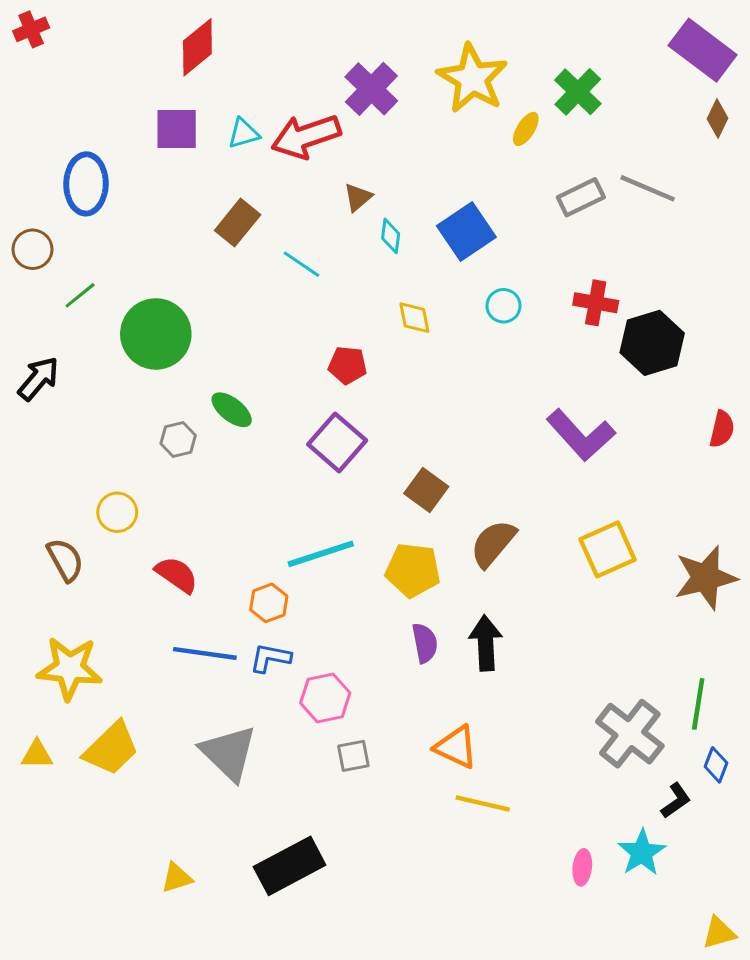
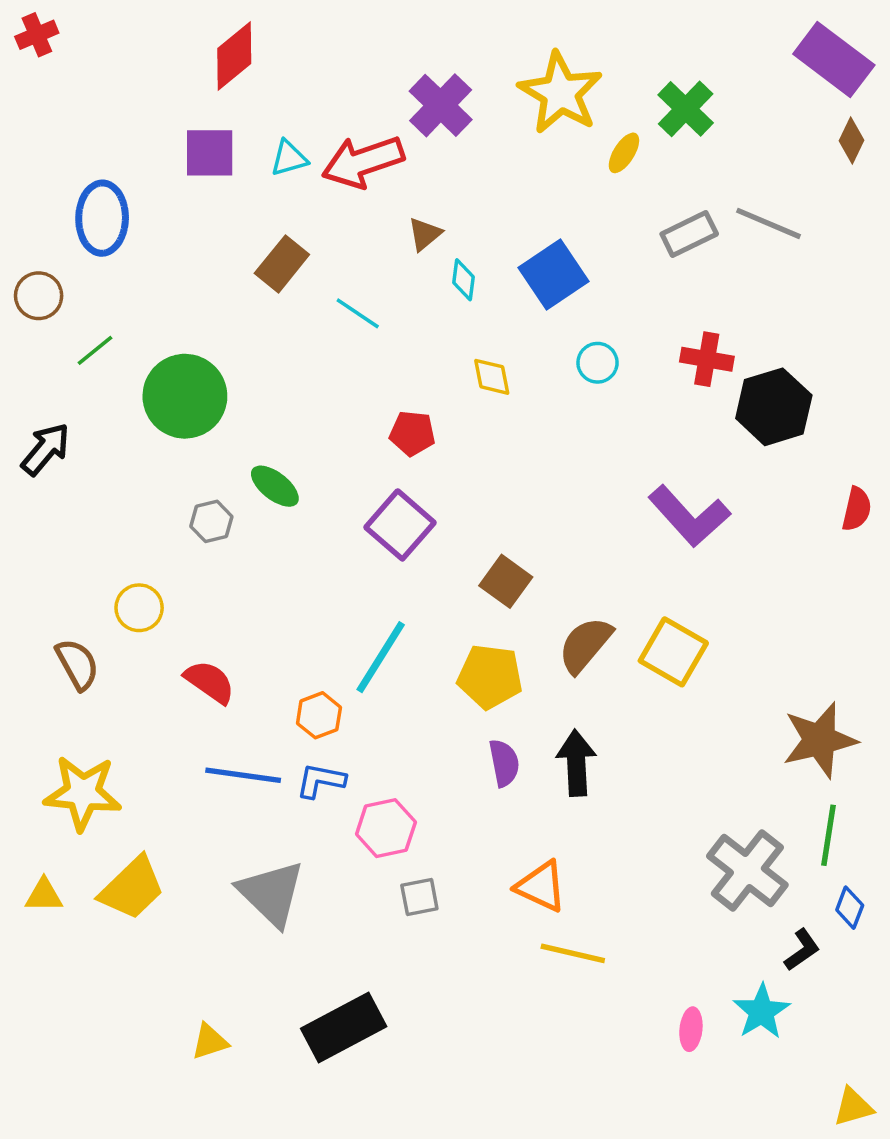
yellow square: (608, 549) -> (673, 652), moved, turned -36
cyan line: (321, 554) -> (381, 657), turned -40
brown star: (706, 578) -> (820, 740), moved

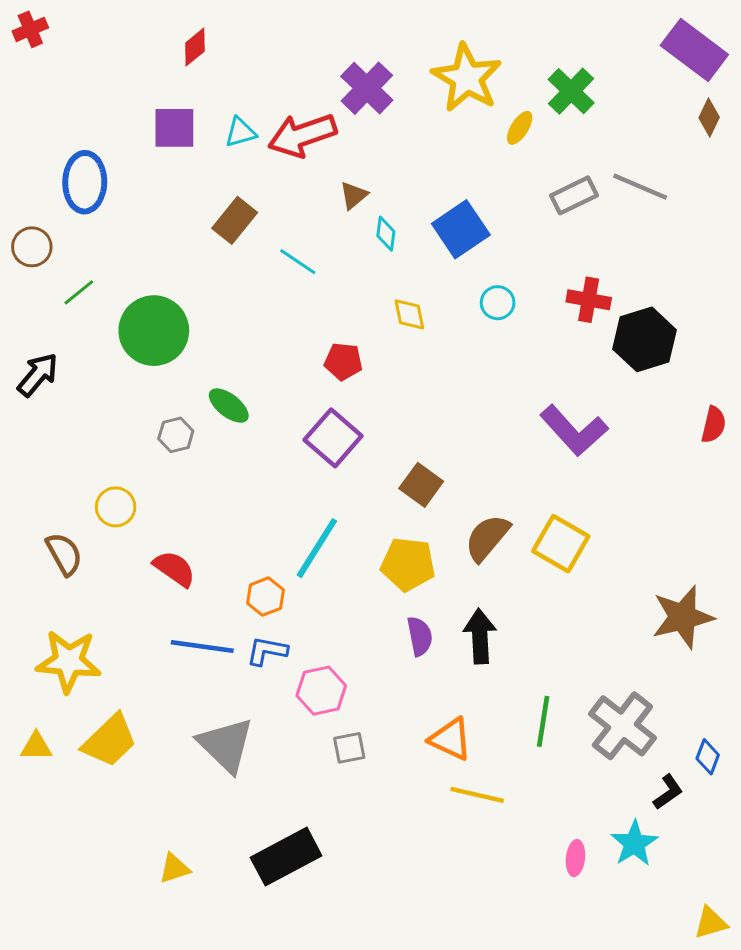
red diamond: (234, 56) -> (195, 47), size x0.7
green line: (828, 835) -> (543, 721), moved

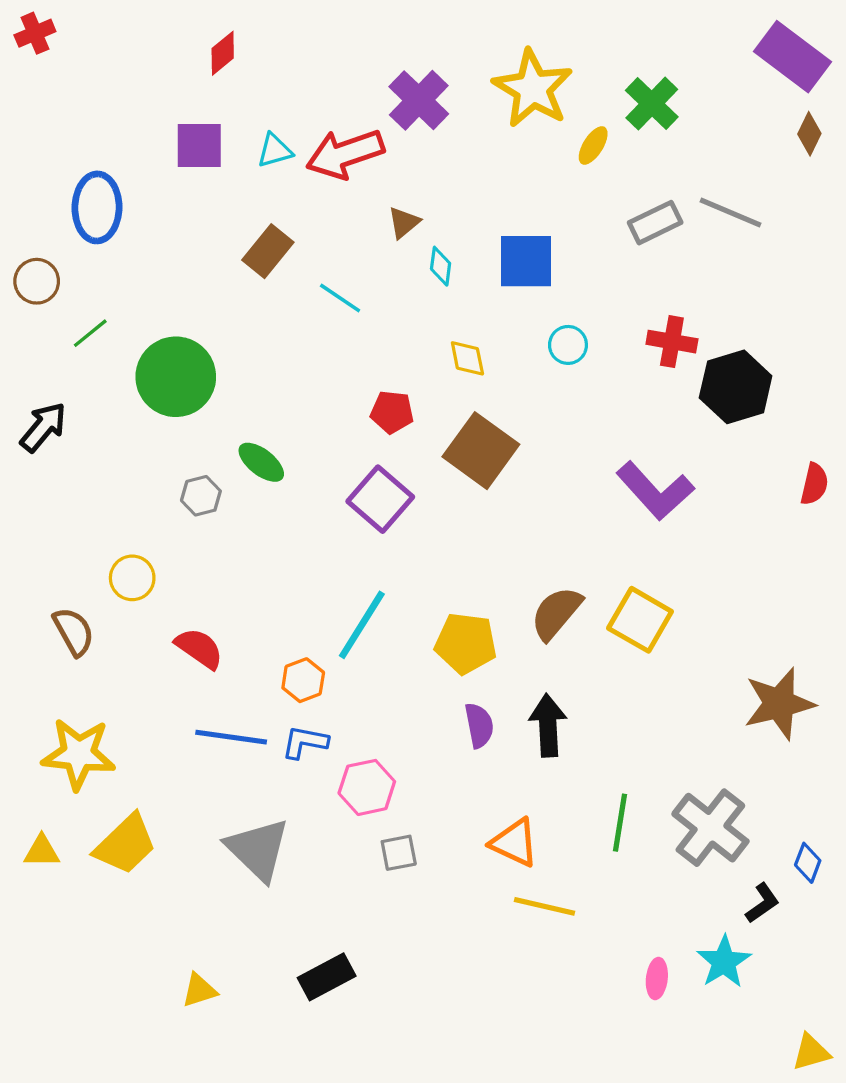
blue square: (461, 229) -> (526, 261), turned 34
brown square: (421, 485) -> (481, 451), moved, size x1.5
black rectangle: (286, 857) -> (327, 977), size x0.7

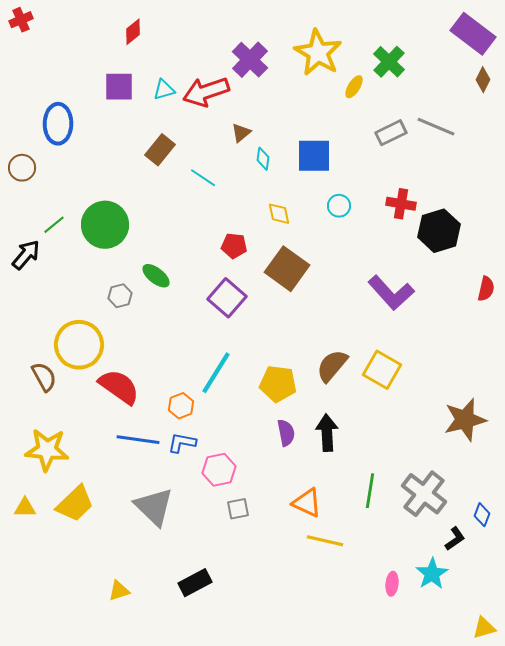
green line: (90, 333) -> (54, 225), moved
yellow circle: (132, 578) -> (79, 345), size x1.8
red semicircle: (199, 648) -> (119, 387), size x1.4

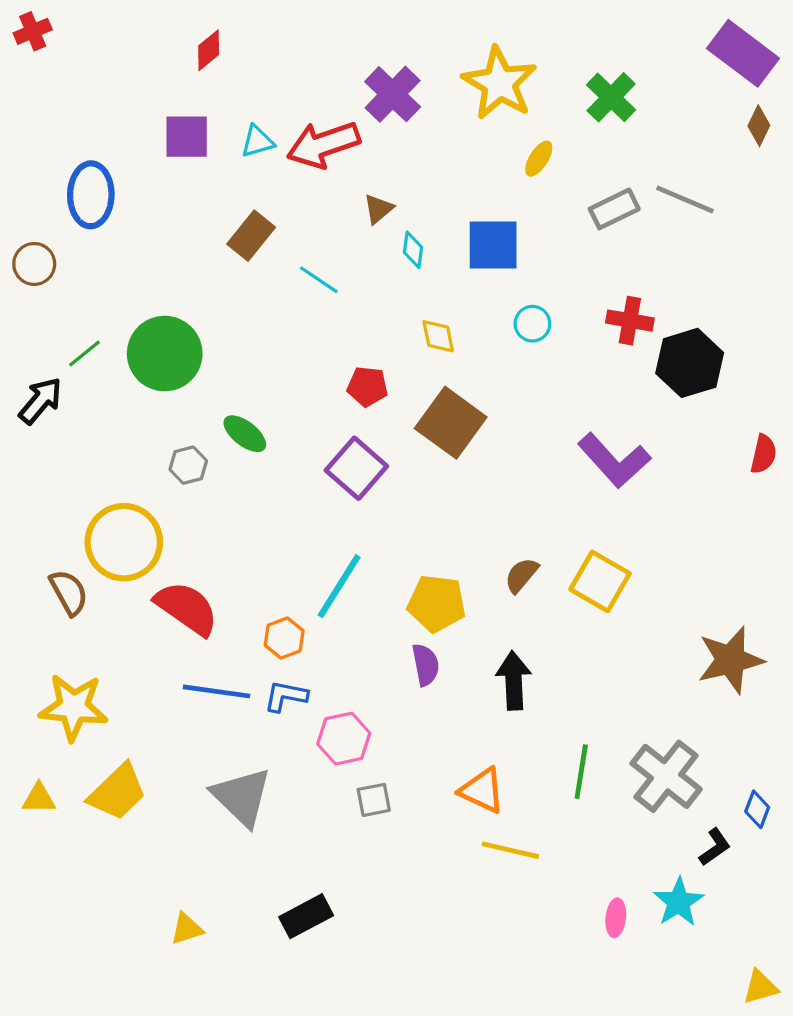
yellow ellipse: (354, 87) -> (539, 159), moved
brown semicircle: (332, 366) -> (521, 575), size x0.7
purple semicircle: (286, 433) -> (426, 665), moved

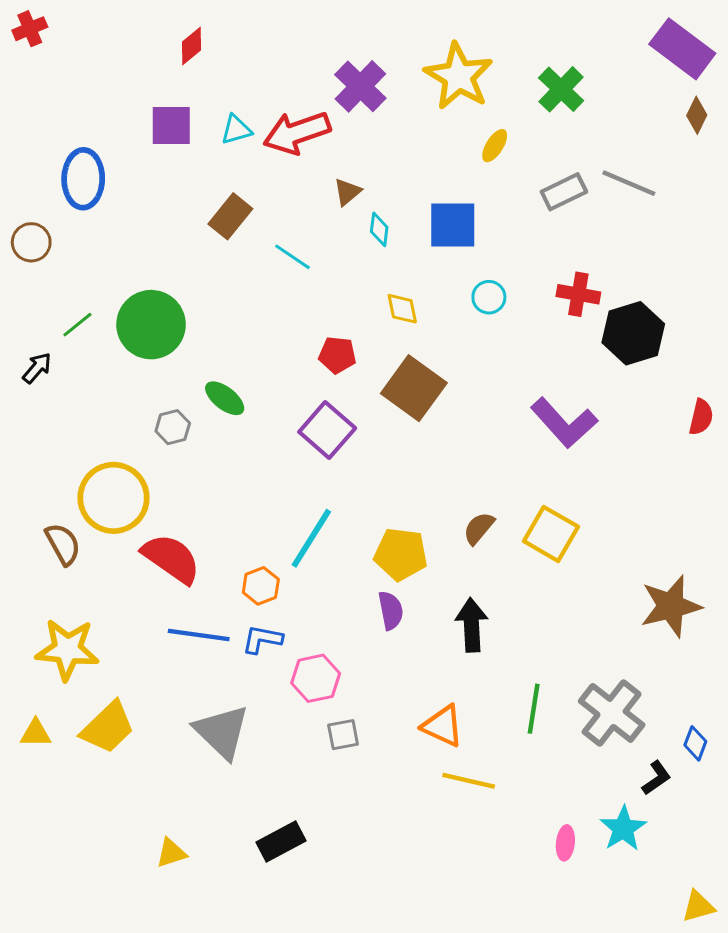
black arrow: (41, 401) -> (37, 368), size x0.7

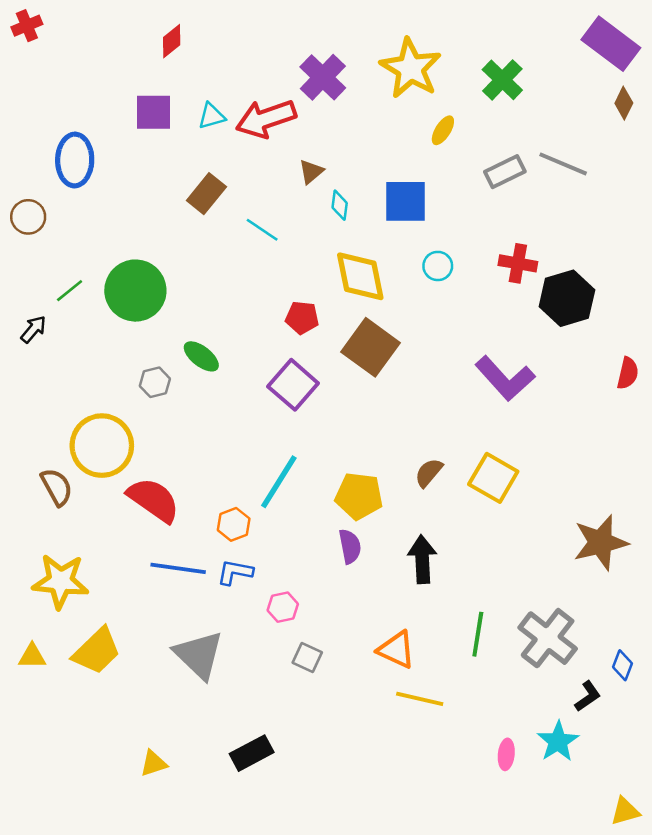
yellow diamond: (402, 309) -> (360, 276), size x1.8
pink hexagon: (316, 678) -> (283, 607), size x0.7
gray square: (343, 735) -> (307, 657), turned 36

